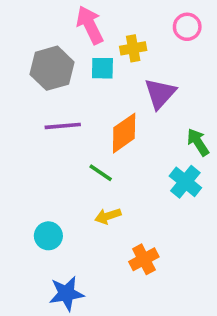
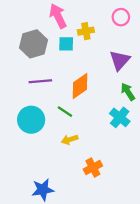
purple triangle: (160, 93) -> (120, 60), moved
cyan circle: (48, 236) -> (31, 120), moved, size x1.5

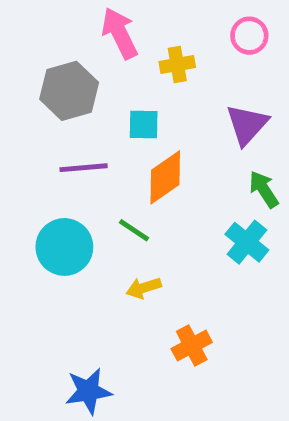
cyan square: (66, 44) -> (144, 124), moved

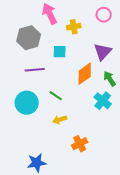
orange diamond: (165, 177) -> (85, 74), moved

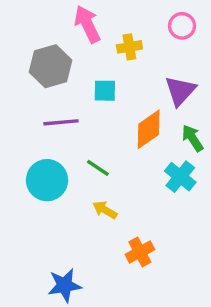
yellow arrow: (60, 120) -> (105, 210), turned 48

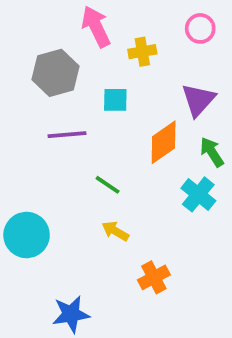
cyan circle: (47, 180) -> (27, 235), moved

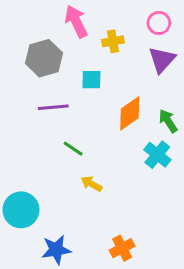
purple triangle: (198, 100) -> (162, 60), moved
green line: (108, 185) -> (73, 149), moved
cyan circle: (27, 235) -> (21, 210), moved
orange cross: (154, 277) -> (122, 248), moved

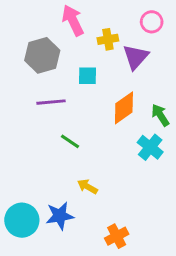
purple triangle: (162, 60) -> (136, 57), moved
yellow arrow: (91, 184) -> (87, 187), moved
cyan circle: (21, 210) -> (22, 220), moved
blue star: (56, 250) -> (60, 216), moved

